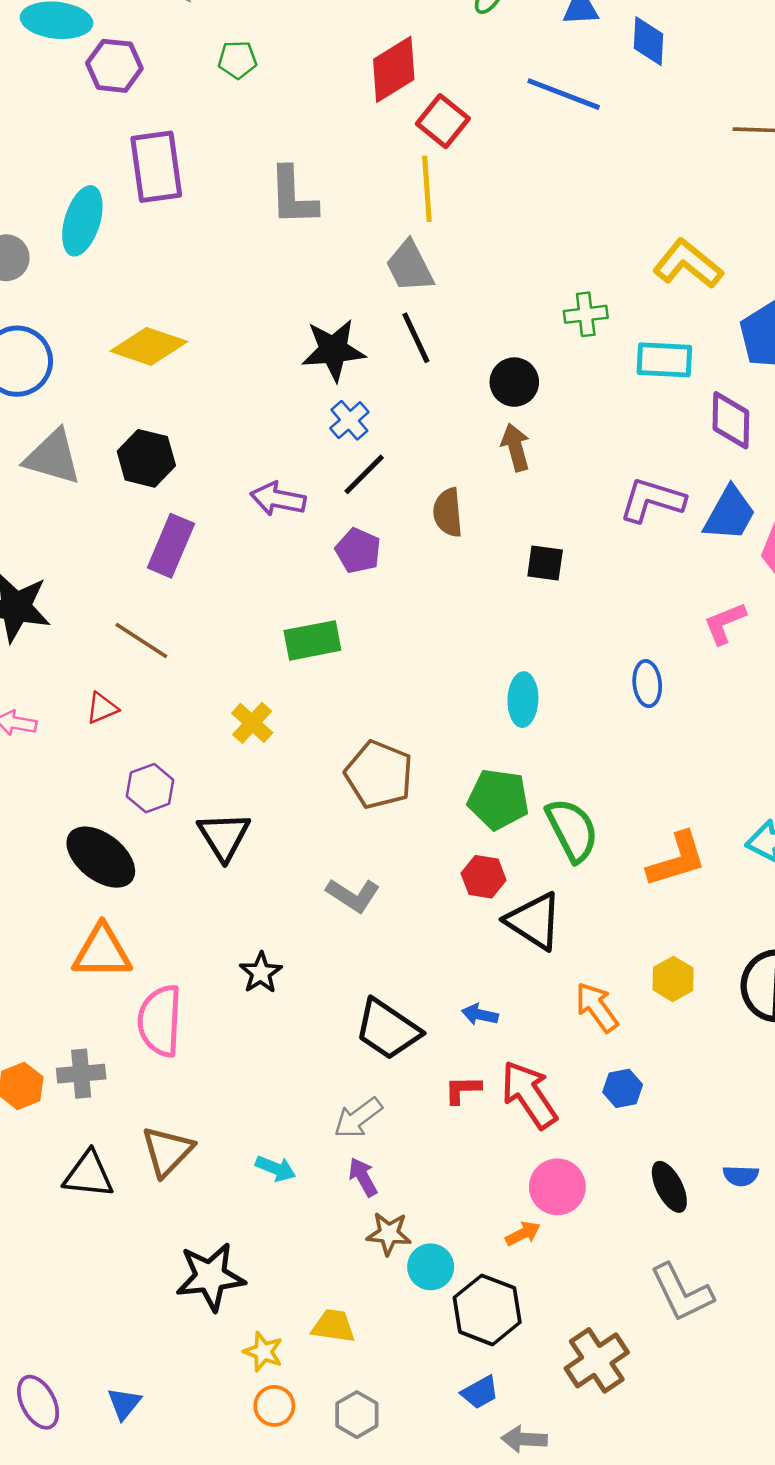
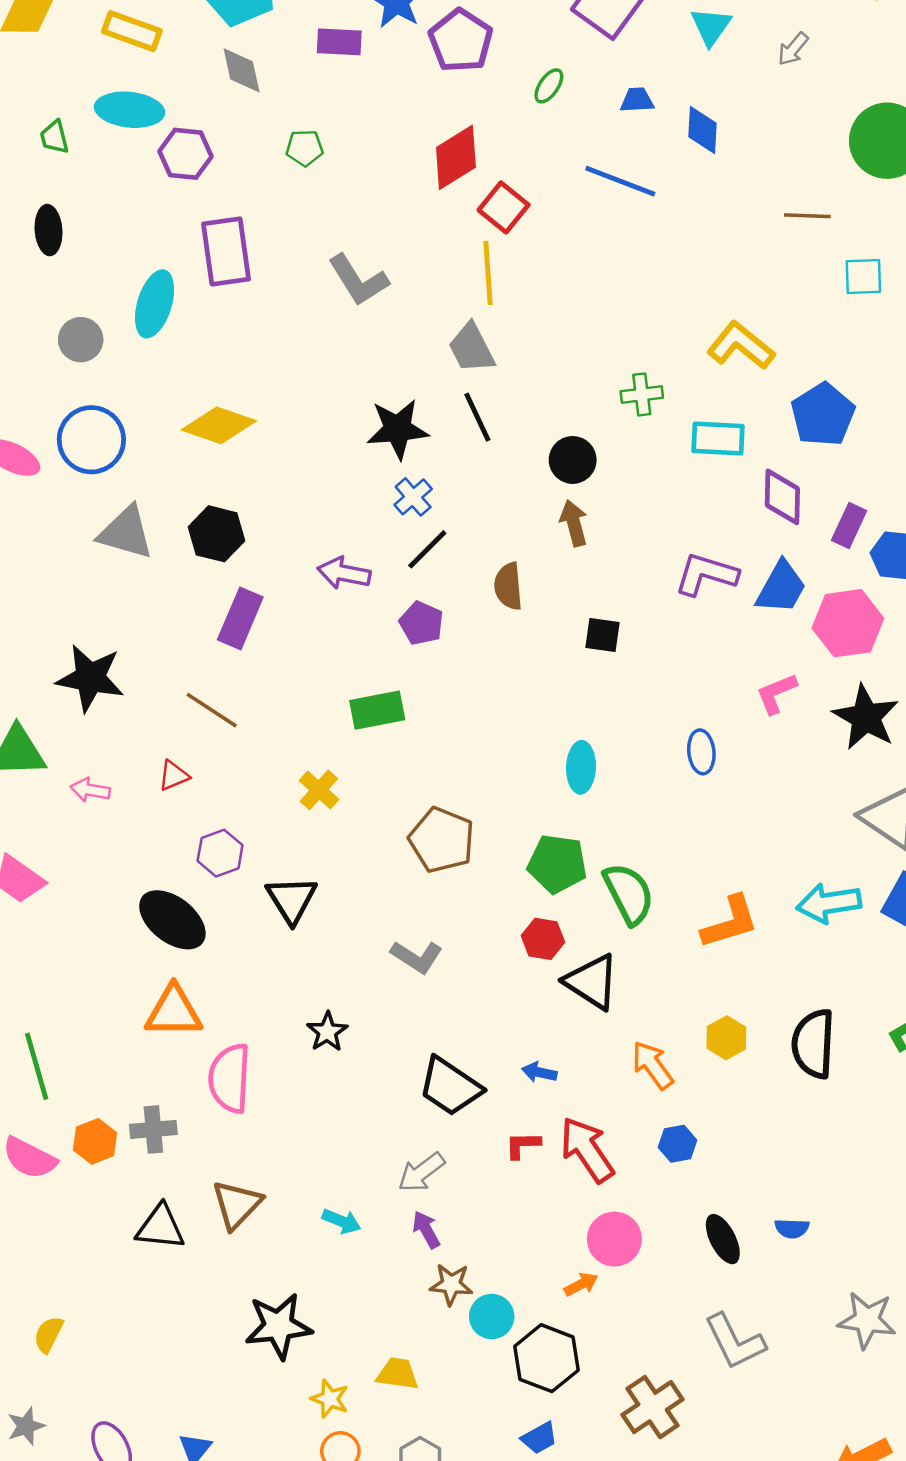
gray L-shape: (293, 196) -> (358, 280), turned -30

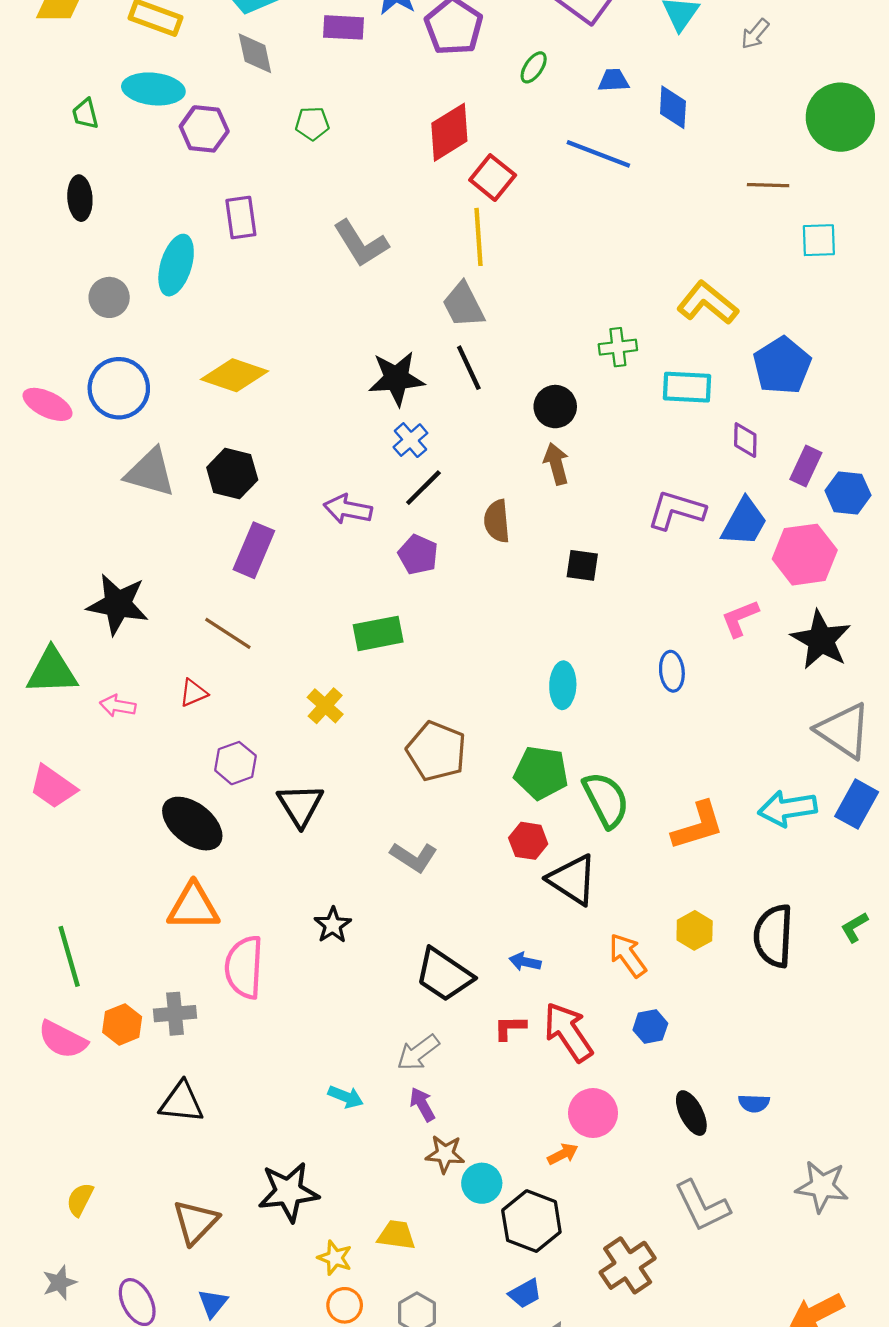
purple rectangle: (226, 251) -> (241, 218), size x0.7
purple diamond: (782, 497) -> (745, 440), size x0.7
brown triangle: (237, 1205) -> (196, 1222), moved

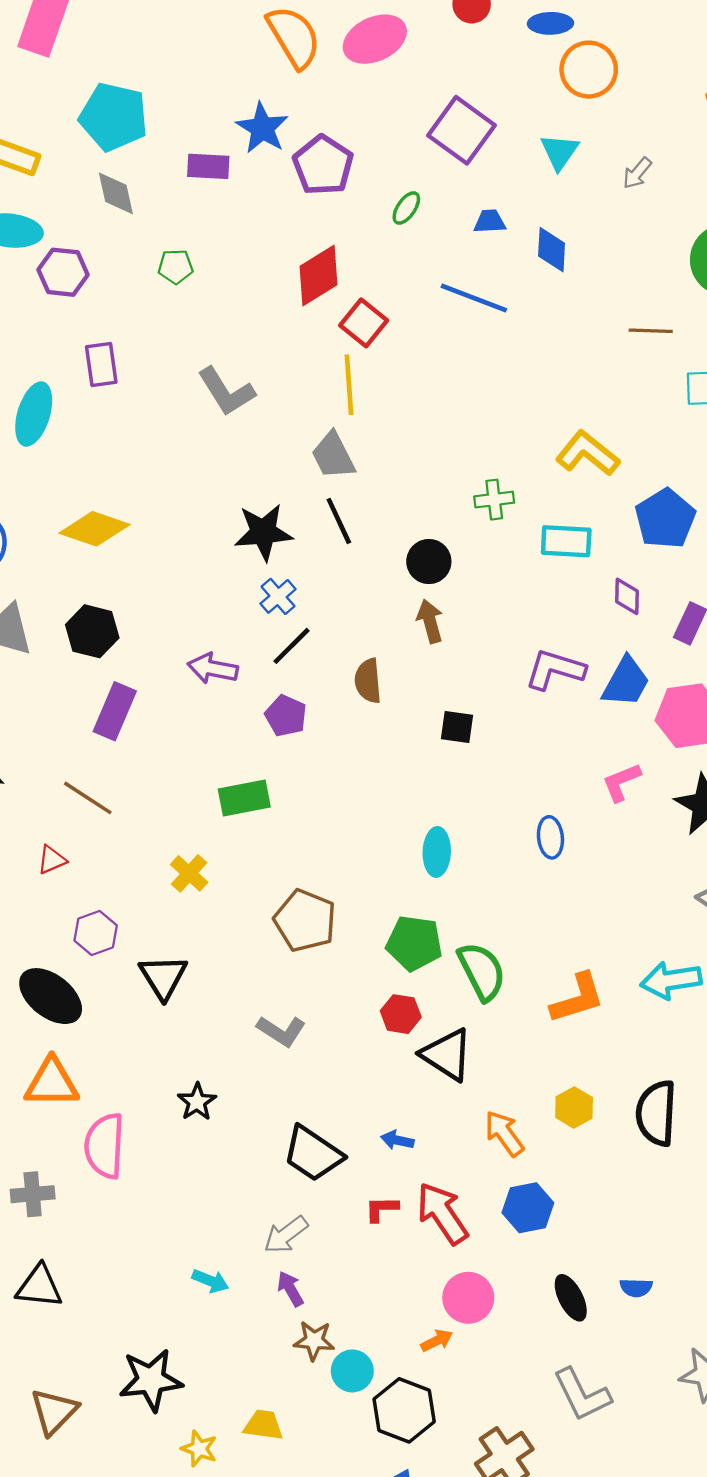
blue hexagon: (650, 1027) -> (528, 1208), size x1.4

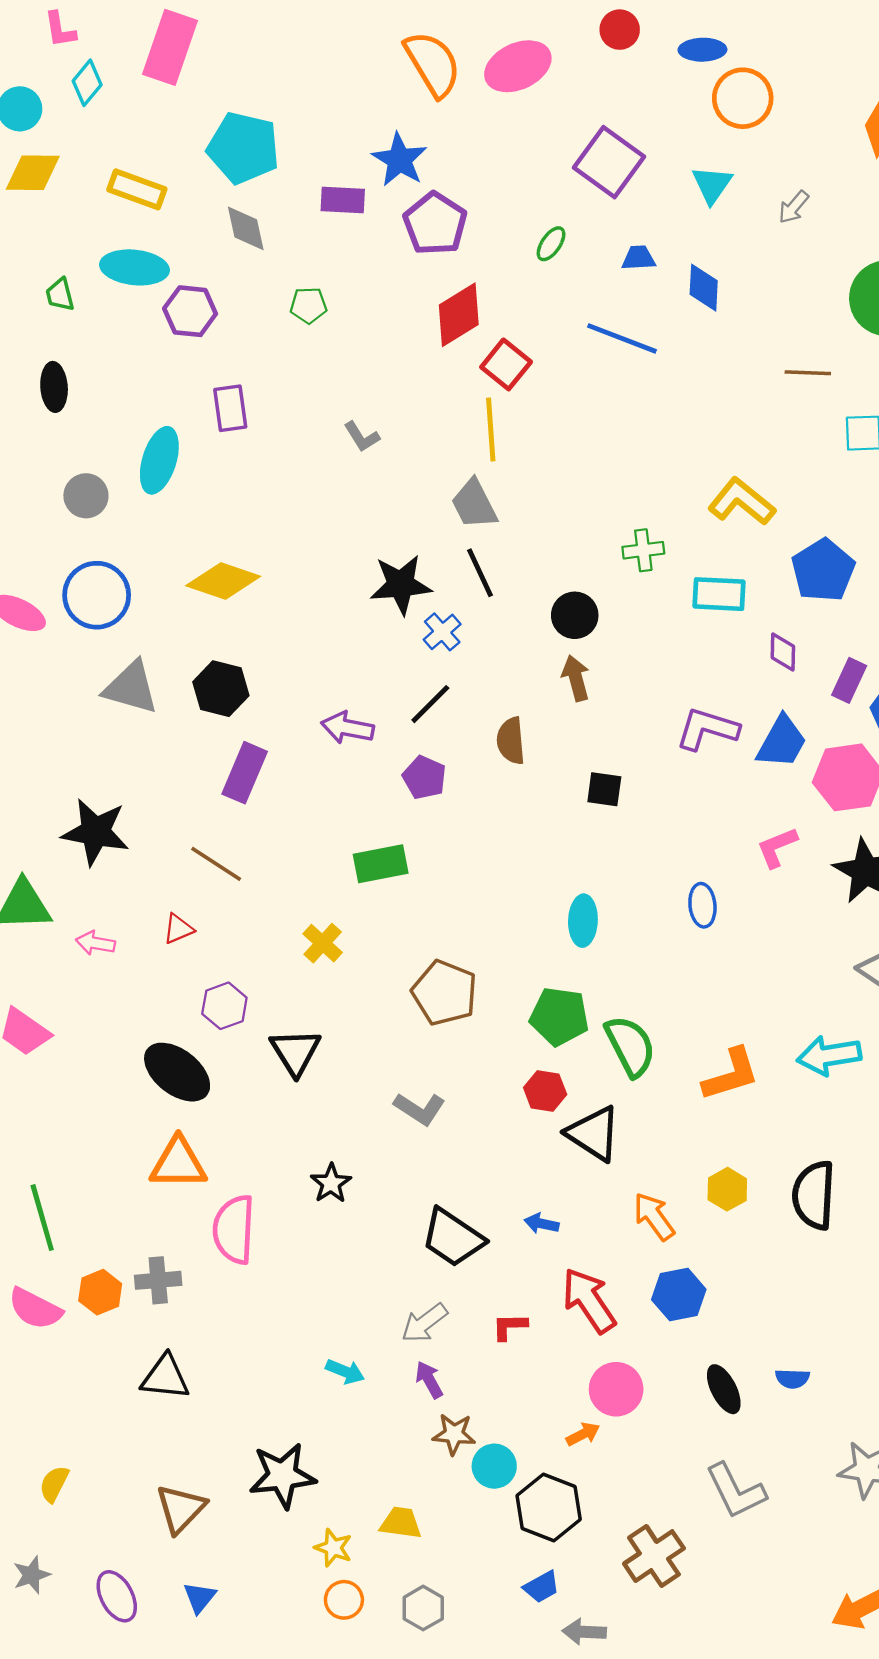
purple pentagon: (323, 165) -> (435, 224), moved
gray L-shape: (226, 392) -> (362, 437), size x0.6
blue cross: (278, 596) -> (442, 632), moved
red L-shape: (382, 1209) -> (510, 1326), moved

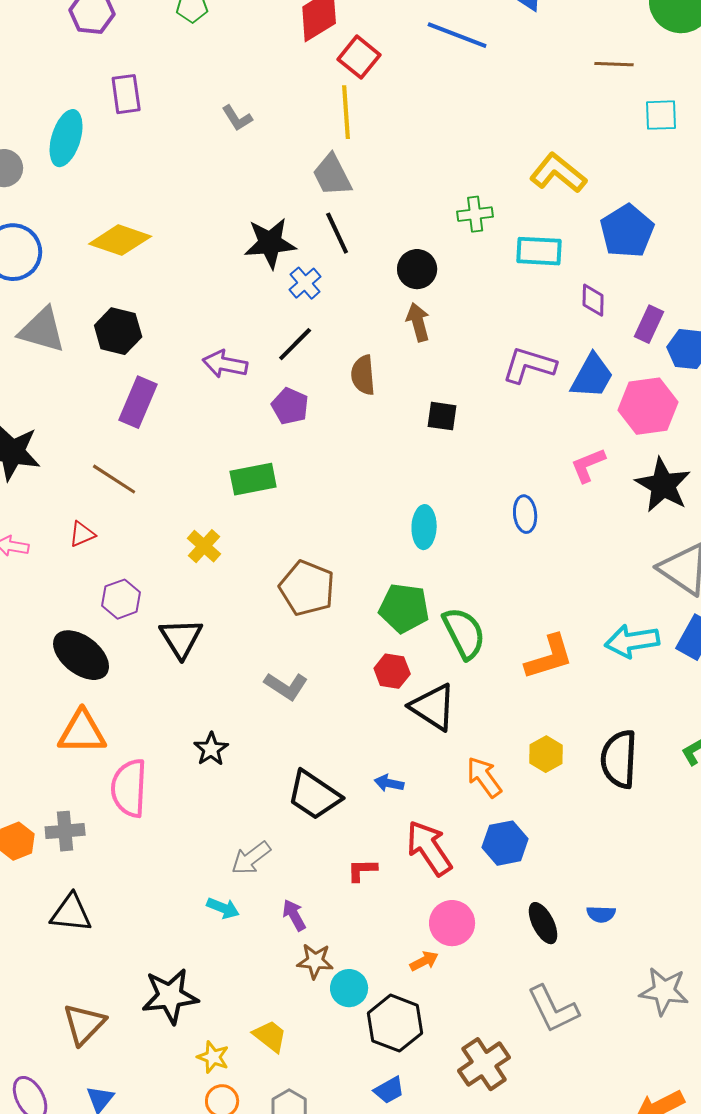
gray arrow: (424, 1323) -> (251, 858), moved
yellow trapezoid: (401, 1523) -> (270, 1036), turned 30

